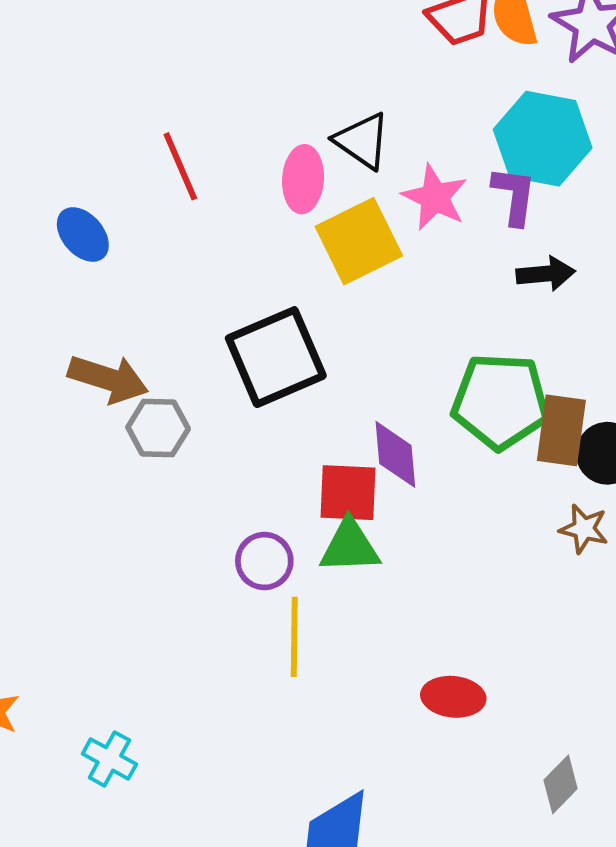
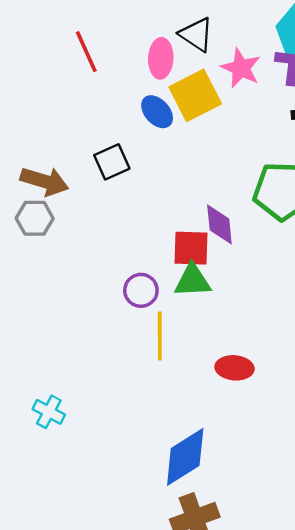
blue ellipse: (83, 235) -> (157, 112), moved
black square: (276, 357) -> (112, 162), moved, size x0.6
gray hexagon: (158, 428) -> (35, 218), moved
red ellipse: (453, 697) -> (235, 368), moved

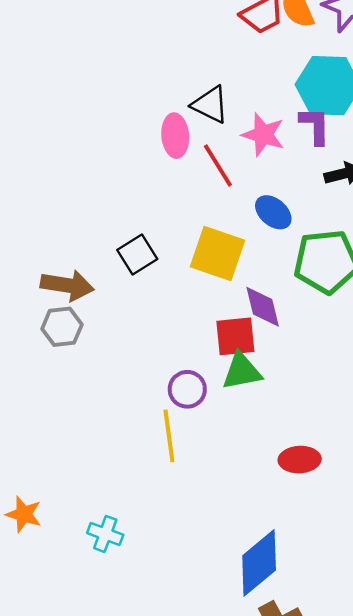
red line: (86, 52) -> (218, 165), moved
yellow square: (195, 95) -> (217, 254), moved, turned -36
blue ellipse: (157, 112) -> (273, 212), moved
yellow line: (160, 336) -> (169, 436), moved

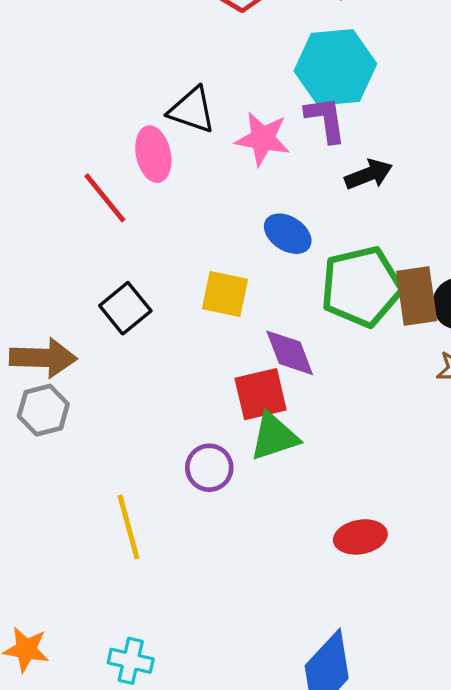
red line: (218, 165) -> (105, 198), moved
yellow square: (217, 254) -> (225, 294), size x0.7
yellow line: (169, 436) -> (128, 527), moved

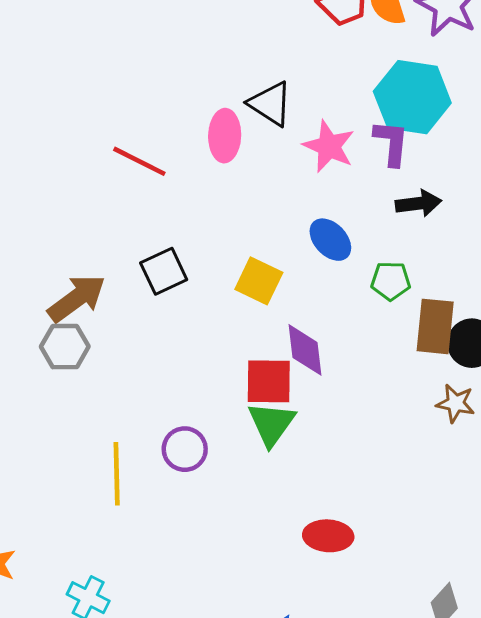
red line: (105, 198) -> (139, 161), moved, turned -38
green pentagon: (361, 287) -> (391, 281), moved, size x0.5
brown arrow: (43, 358) -> (77, 298), turned -52
green triangle: (274, 437) -> (272, 424), turned -50
purple circle: (209, 468) -> (185, 449), moved

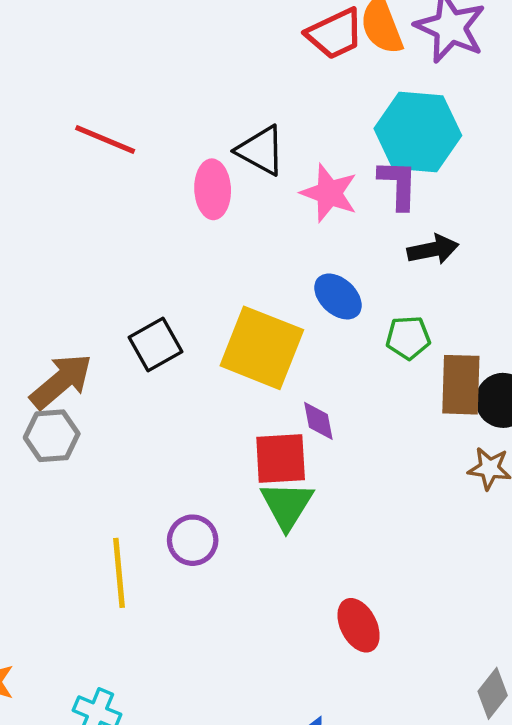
red line: (139, 161) -> (105, 140), moved
yellow square: (259, 281) -> (262, 348), size x1.6
purple diamond: (305, 350) -> (318, 421), size x0.7
red ellipse: (328, 536) -> (359, 625), turned 63

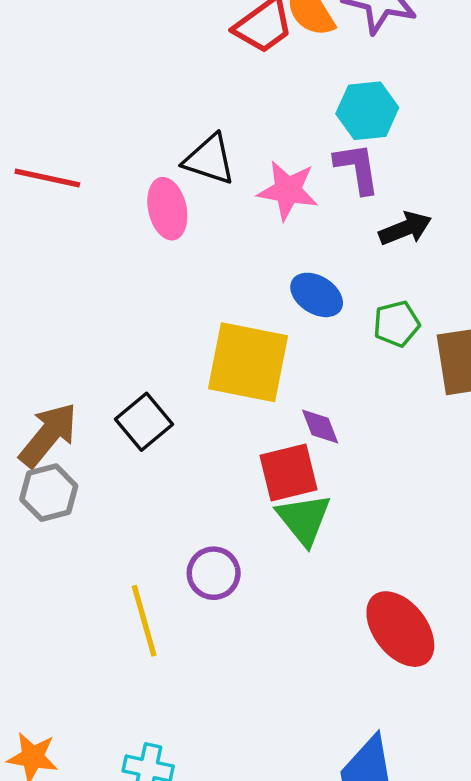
cyan hexagon: (418, 132) -> (367, 111), size x0.7
black square: (156, 345) -> (144, 422), moved
red ellipse: (359, 625) -> (400, 629), size x1.4

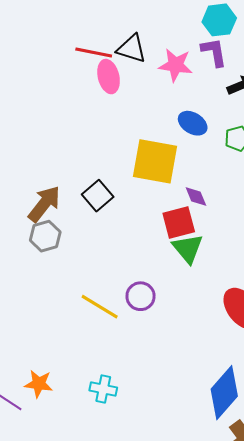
red line: (47, 178) -> (94, 53), moved
purple circle: (214, 573) -> (141, 296), moved
yellow line: (144, 621) -> (100, 307), turned -42

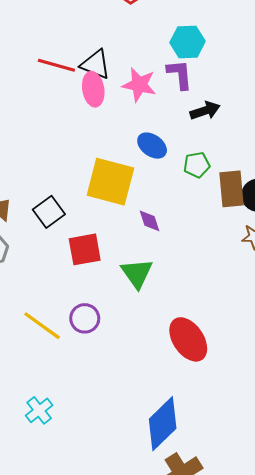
pink ellipse: (109, 77) -> (93, 89), moved
red square: (179, 223) -> (85, 249), moved
cyan cross: (103, 389) -> (39, 410), turned 36

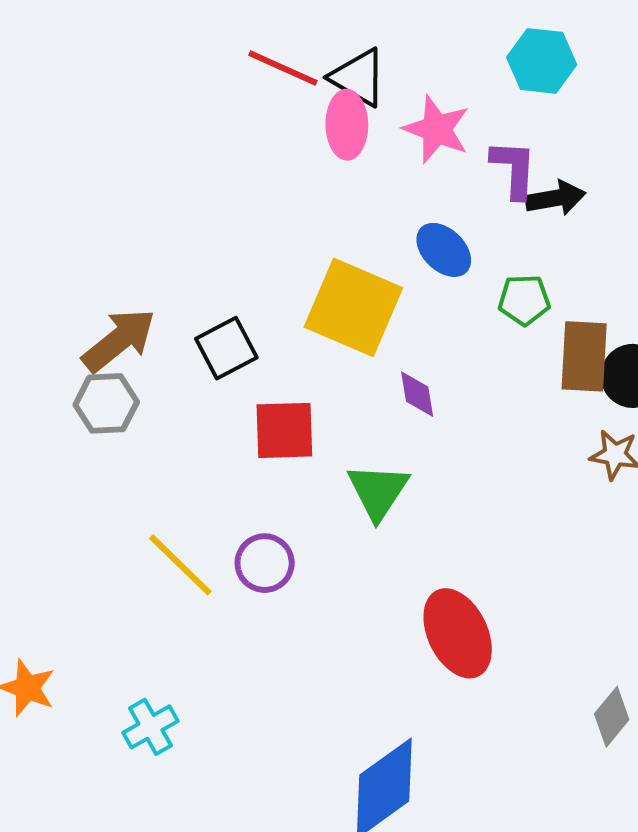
purple L-shape: (180, 74) -> (514, 169), moved

